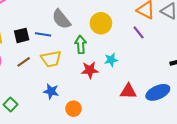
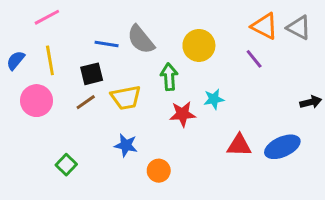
blue line: (43, 34) -> (107, 44), moved
black square: (22, 35) -> (92, 74), moved

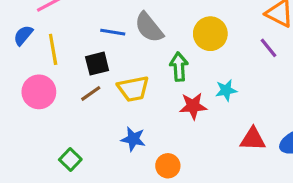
blue semicircle: (16, 60) -> (23, 35), moved

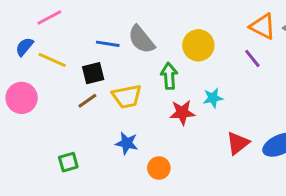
yellow line: (53, 49) -> (52, 60), turned -56
pink circle: (39, 92) -> (22, 98), moved
red triangle: (253, 139) -> (238, 143), turned -40
green square: (70, 159) -> (68, 162), turned 30

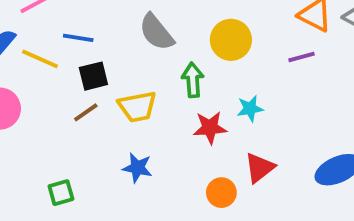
blue line: (108, 44) -> (78, 38), moved
purple line: (252, 58) -> (302, 57), turned -66
red triangle: (238, 143) -> (260, 168), moved
orange circle: (159, 168) -> (221, 193), moved

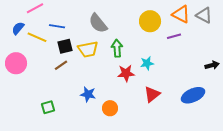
yellow circle: (231, 40) -> (150, 21), moved
yellow trapezoid: (137, 107) -> (88, 49), moved
orange circle: (221, 193) -> (110, 108), moved

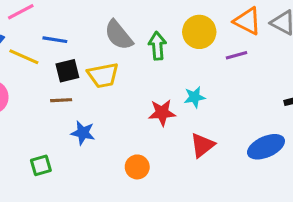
green arrow: (117, 48) -> (157, 46), moved
brown line: (61, 65) -> (61, 100), turned 32
blue star: (88, 94) -> (83, 133), moved

